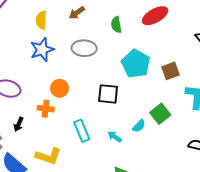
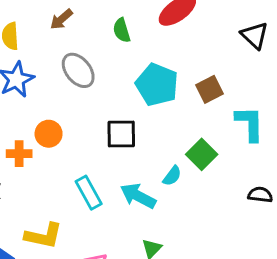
gray ellipse: (84, 48) -> (78, 70), turned 55
orange cross: (46, 109) -> (19, 154), moved
cyan arrow: (115, 137) -> (138, 196), size x1.6

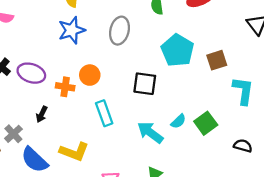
gray ellipse: (78, 70) -> (119, 31), turned 44
green square: (202, 154) -> (206, 123), moved
cyan rectangle: (89, 193) -> (104, 113), moved

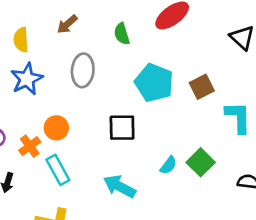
orange cross: (65, 87) -> (30, 146), turned -36
cyan rectangle: (104, 113) -> (58, 170), moved
cyan arrow: (150, 132) -> (120, 186), moved

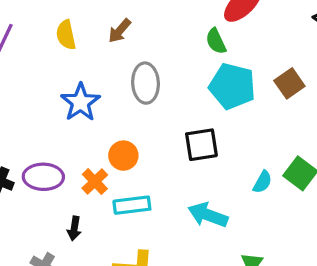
green semicircle: (122, 34) -> (216, 41), moved
yellow semicircle: (21, 40) -> (66, 35), moved
cyan rectangle: (58, 170) -> (132, 205), turned -60

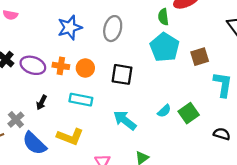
black square: (201, 145) -> (122, 74), moved
orange cross: (95, 182) -> (61, 66), moved, turned 35

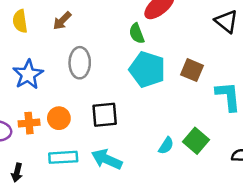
brown square: (200, 57) -> (192, 70), turned -36
cyan arrow: (125, 120) -> (107, 159), moved

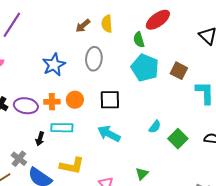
yellow semicircle: (20, 21) -> (107, 24), moved
green square: (196, 141) -> (178, 139), moved
cyan rectangle: (63, 157) -> (62, 128), moved

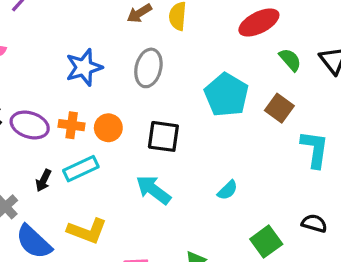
green semicircle: (139, 40) -> (290, 60), moved, turned 147
cyan rectangle: (62, 128) -> (81, 169), turned -35
green square: (178, 139) -> (266, 242), moved

